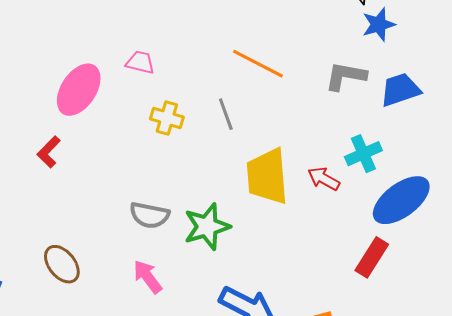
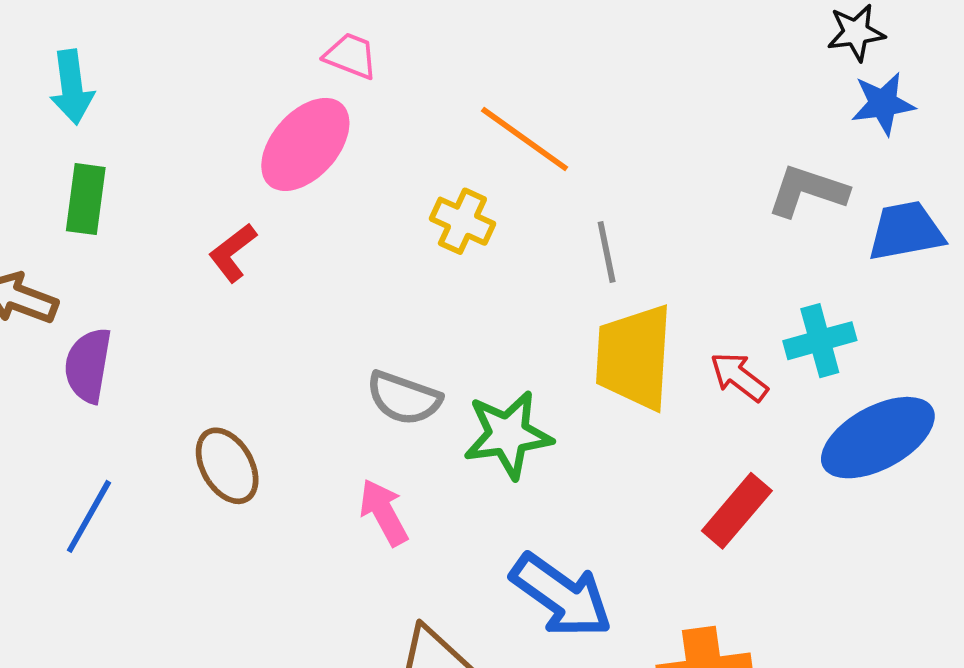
pink trapezoid: (140, 62) -> (351, 56), moved
orange line: (258, 64) -> (525, 139), moved
gray line: (226, 114) -> (607, 252), moved
red rectangle: (372, 257) -> (737, 511), moved

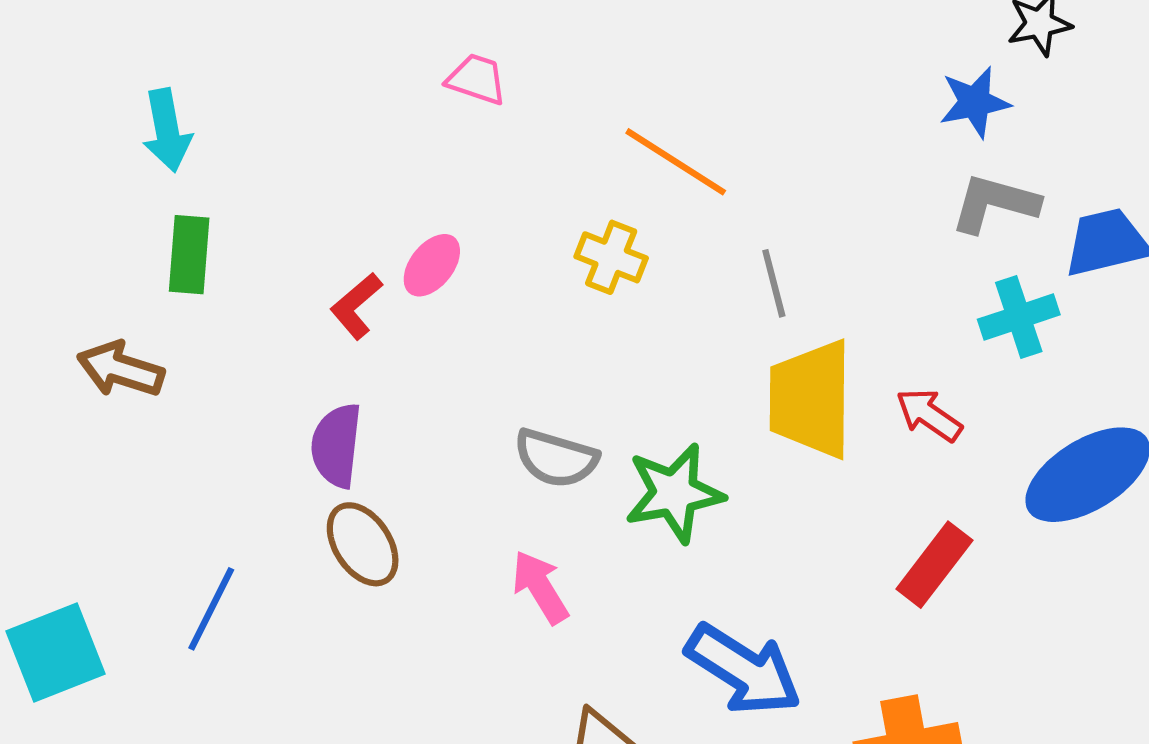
blue star: (883, 104) -> (975, 102), moved
pink ellipse: (305, 144) -> (432, 265), moved, size x0.6
cyan cross: (820, 341) -> (1019, 317), moved
purple semicircle: (88, 365) -> (336, 445), moved

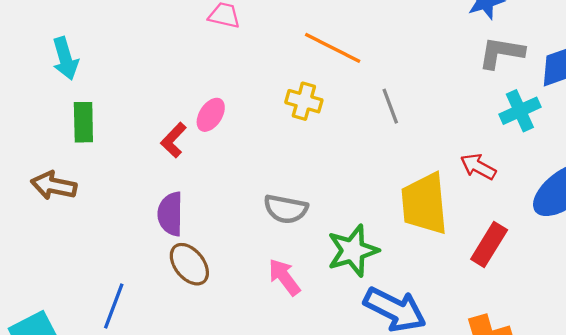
yellow trapezoid: (811, 399) -> (424, 204), moved
green star: (674, 493) -> (353, 251), moved

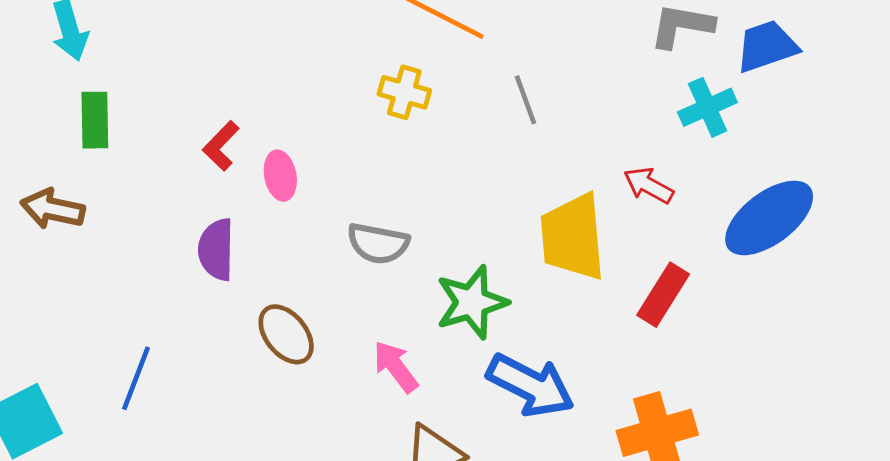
pink ellipse: (211, 115) -> (280, 176), moved, turned -44
brown ellipse: (189, 264) -> (286, 334), moved
pink arrow: (284, 277) -> (396, 367), moved

